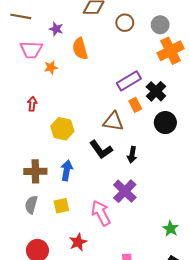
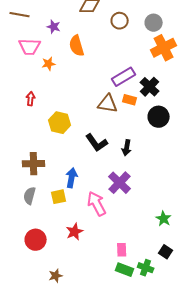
orange rectangle: (135, 105) -> (130, 100), turned -48
brown triangle: (113, 121) -> (108, 104), moved
blue arrow: (67, 170) -> (72, 178), moved

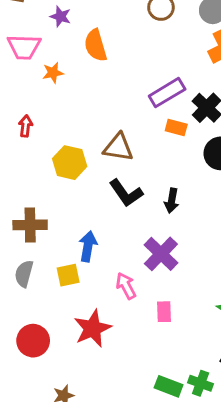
brown triangle: (108, 104) -> (118, 147), moved
pink arrow: (97, 204) -> (126, 286), size x0.7
red star: (75, 232) -> (92, 328), size x1.4
pink rectangle: (122, 250) -> (164, 312), moved

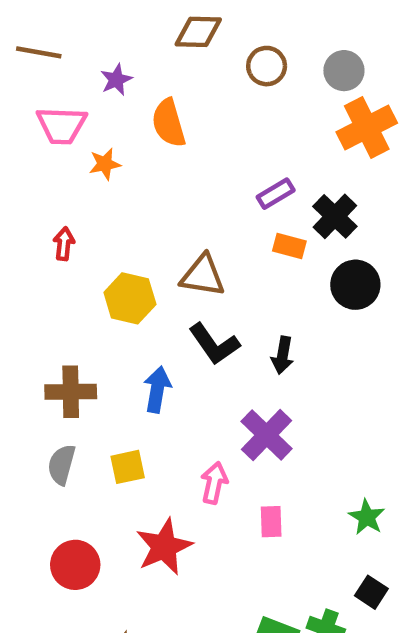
purple star: (61, 16) -> (116, 80), turned 30
purple rectangle: (167, 93) -> (276, 194), size x0.7
blue arrow: (88, 246) -> (157, 389), moved
pink arrow: (126, 286) -> (214, 483), turned 40

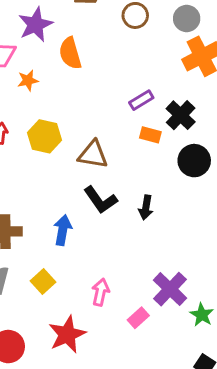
purple star: (116, 80) -> (35, 25), size x1.6
yellow hexagon: (130, 298) -> (45, 136), moved
purple cross: (267, 435) -> (170, 289), moved
yellow square: (128, 467) -> (43, 282), turned -30
pink rectangle: (271, 522) -> (138, 318), turned 50

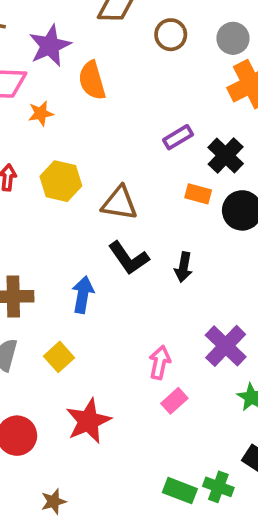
orange rectangle: (150, 135) -> (198, 194), moved
purple cross: (170, 289) -> (226, 346), moved
pink arrow: (100, 292) -> (160, 362), moved

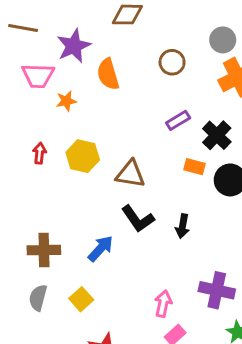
brown circle: (171, 35) -> (172, 62), moved
blue arrow: (83, 295) -> (101, 249), turned 32
purple cross: (226, 346) -> (217, 290), turned -32

